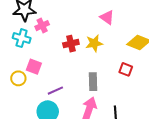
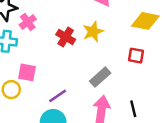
red cross: (71, 44) -> (66, 37), turned -35
gray rectangle: (93, 82) -> (100, 77), turned 60

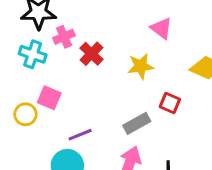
red cross: (66, 37) -> (92, 54), moved
red square: (136, 56) -> (170, 103), moved

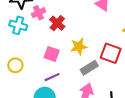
yellow star: (141, 66) -> (79, 47), moved
pink square: (49, 98) -> (52, 54), moved
red square: (170, 103) -> (111, 53), size x1.5

